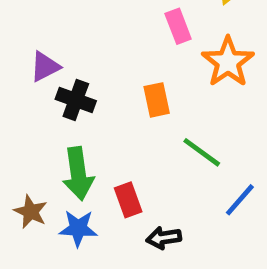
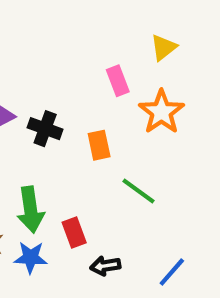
black cross: (76, 100) -> (45, 129), moved
blue line: (240, 200) -> (172, 272), moved

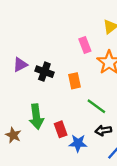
blue star: (30, 257) -> (78, 143), moved
black arrow: (105, 266) -> (103, 130), moved

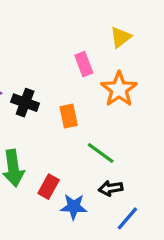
red rectangle: (61, 129) -> (49, 187), turned 49

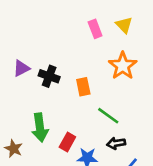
yellow triangle: (121, 37) -> (124, 25), turned -36
pink rectangle: (84, 64) -> (95, 29), moved

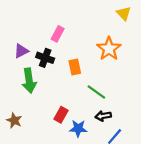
yellow triangle: (124, 25) -> (124, 13), moved
pink rectangle: (95, 29) -> (58, 34), moved, turned 49
green arrow: (40, 128) -> (29, 81), moved

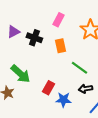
pink rectangle: (58, 34) -> (58, 20), moved
green arrow: (29, 81) -> (20, 74), moved, turned -40

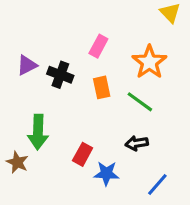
green line: (79, 68) -> (140, 102), moved
green arrow: (20, 74) -> (38, 132), turned 50
black arrow: (85, 89) -> (137, 143), moved

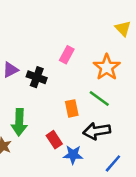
orange rectangle: (102, 87) -> (72, 108), moved
black arrow: (137, 143) -> (97, 131), size x1.5
red rectangle: (83, 154) -> (54, 140), turned -63

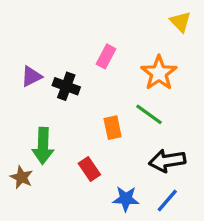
black arrow: (97, 131) -> (167, 161), moved
blue star: (73, 155) -> (126, 199), moved

